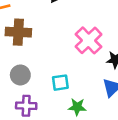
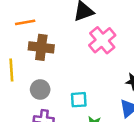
pink cross: (88, 40) -> (102, 40), moved

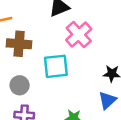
cyan square: (79, 100) -> (56, 66), moved, size x1.5

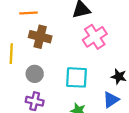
cyan square: (56, 66) -> (76, 77), moved

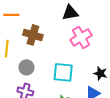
orange line: (28, 13) -> (11, 15), moved

